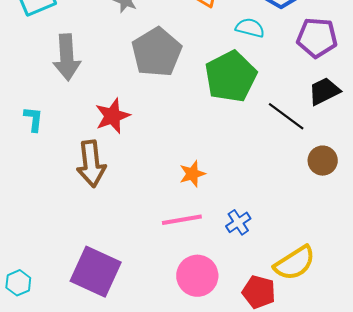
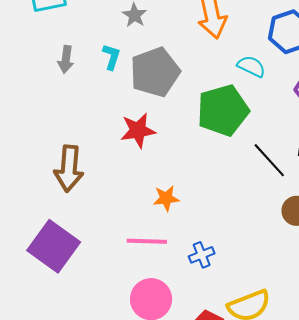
gray arrow: (67, 57) -> (66, 59), size x0.6
red star: (113, 116) -> (138, 130), moved
cyan L-shape: (34, 119) -> (111, 57), moved
purple square: (96, 272) -> (54, 246), moved

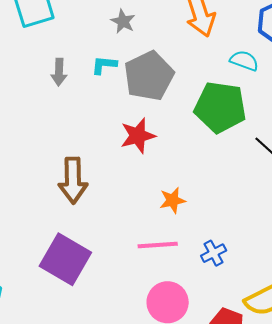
cyan L-shape: (111, 57) -> (104, 65), turned -96
green pentagon: (223, 110) -> (220, 107), turned 30

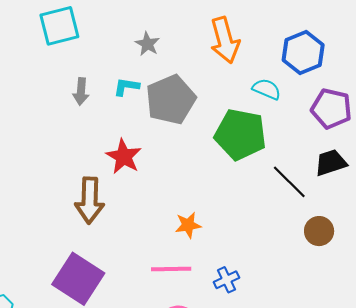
red star: (138, 136) -> (124, 157), moved, turned -30

